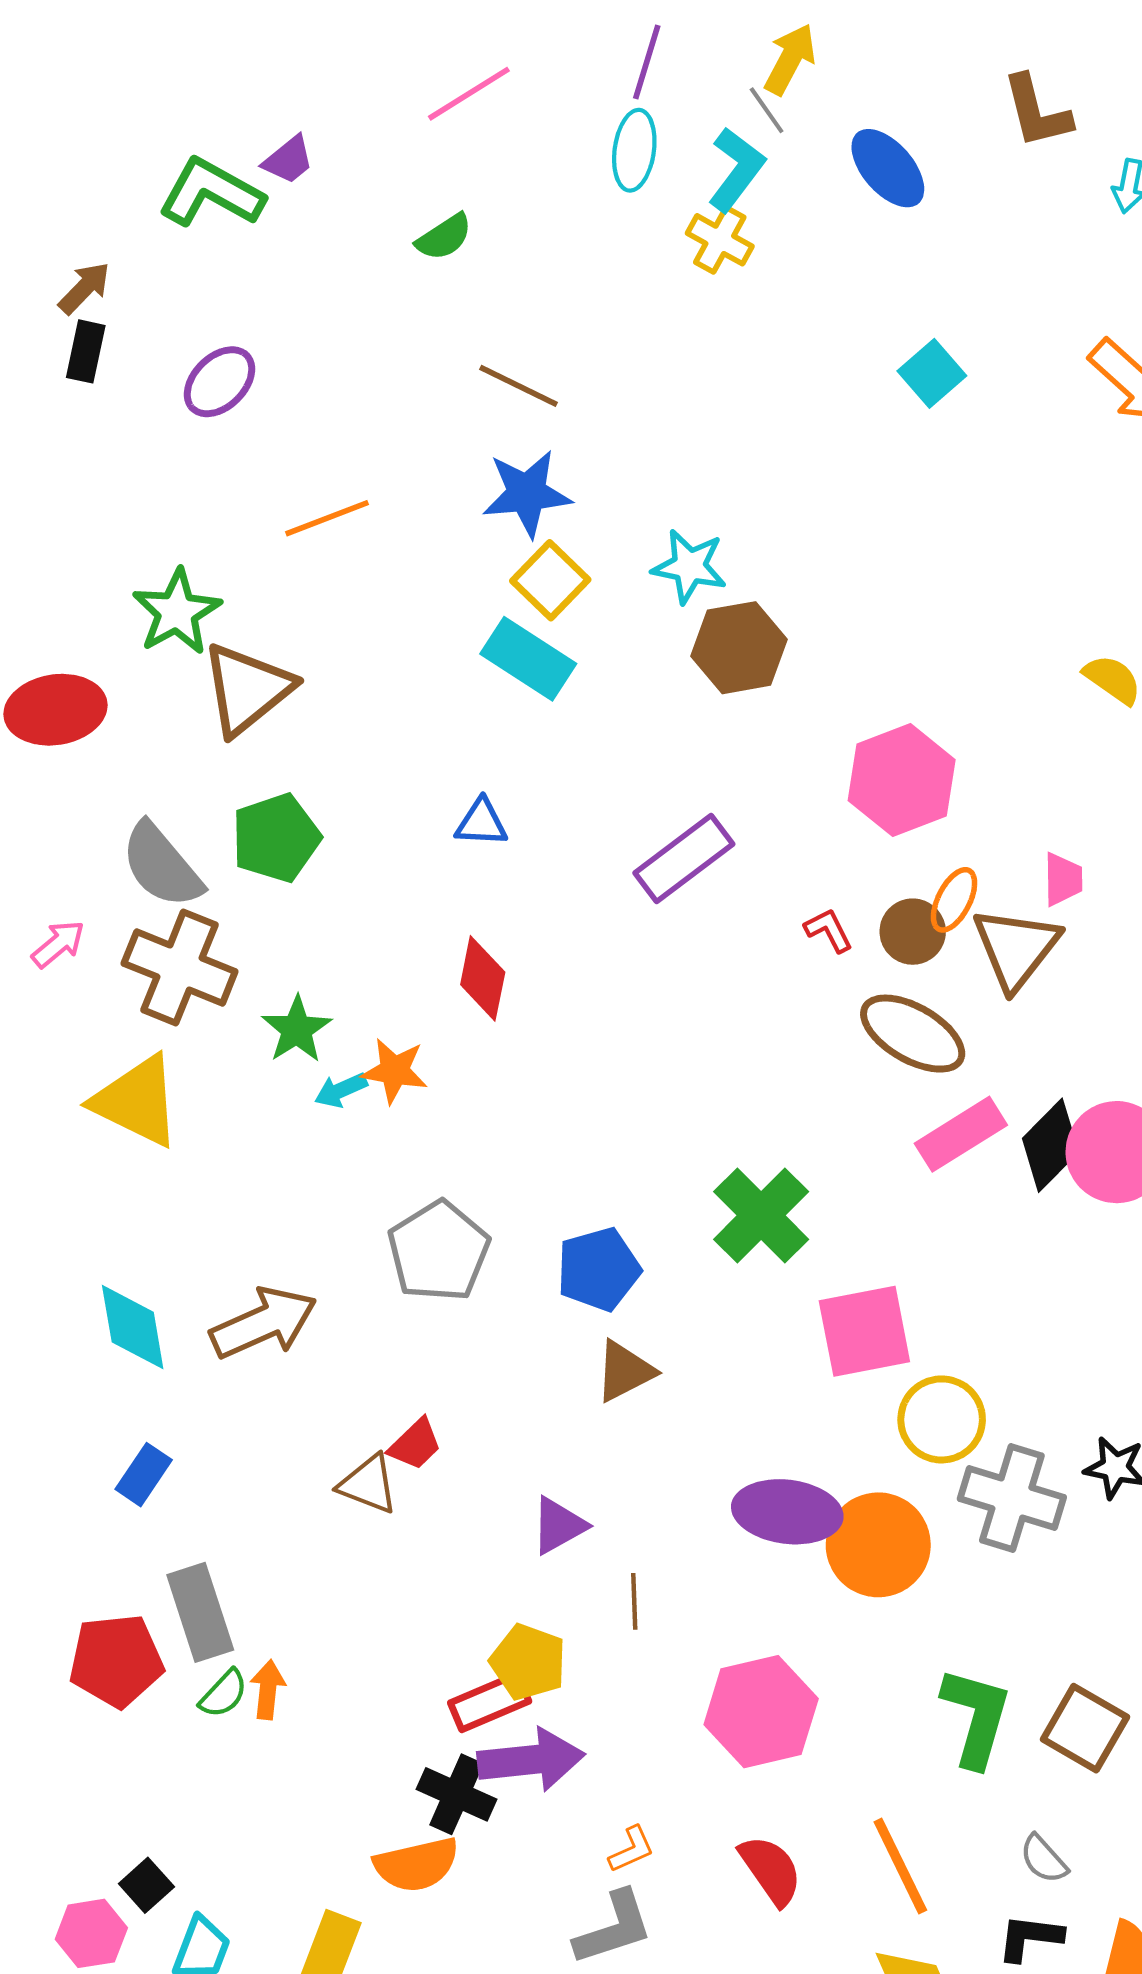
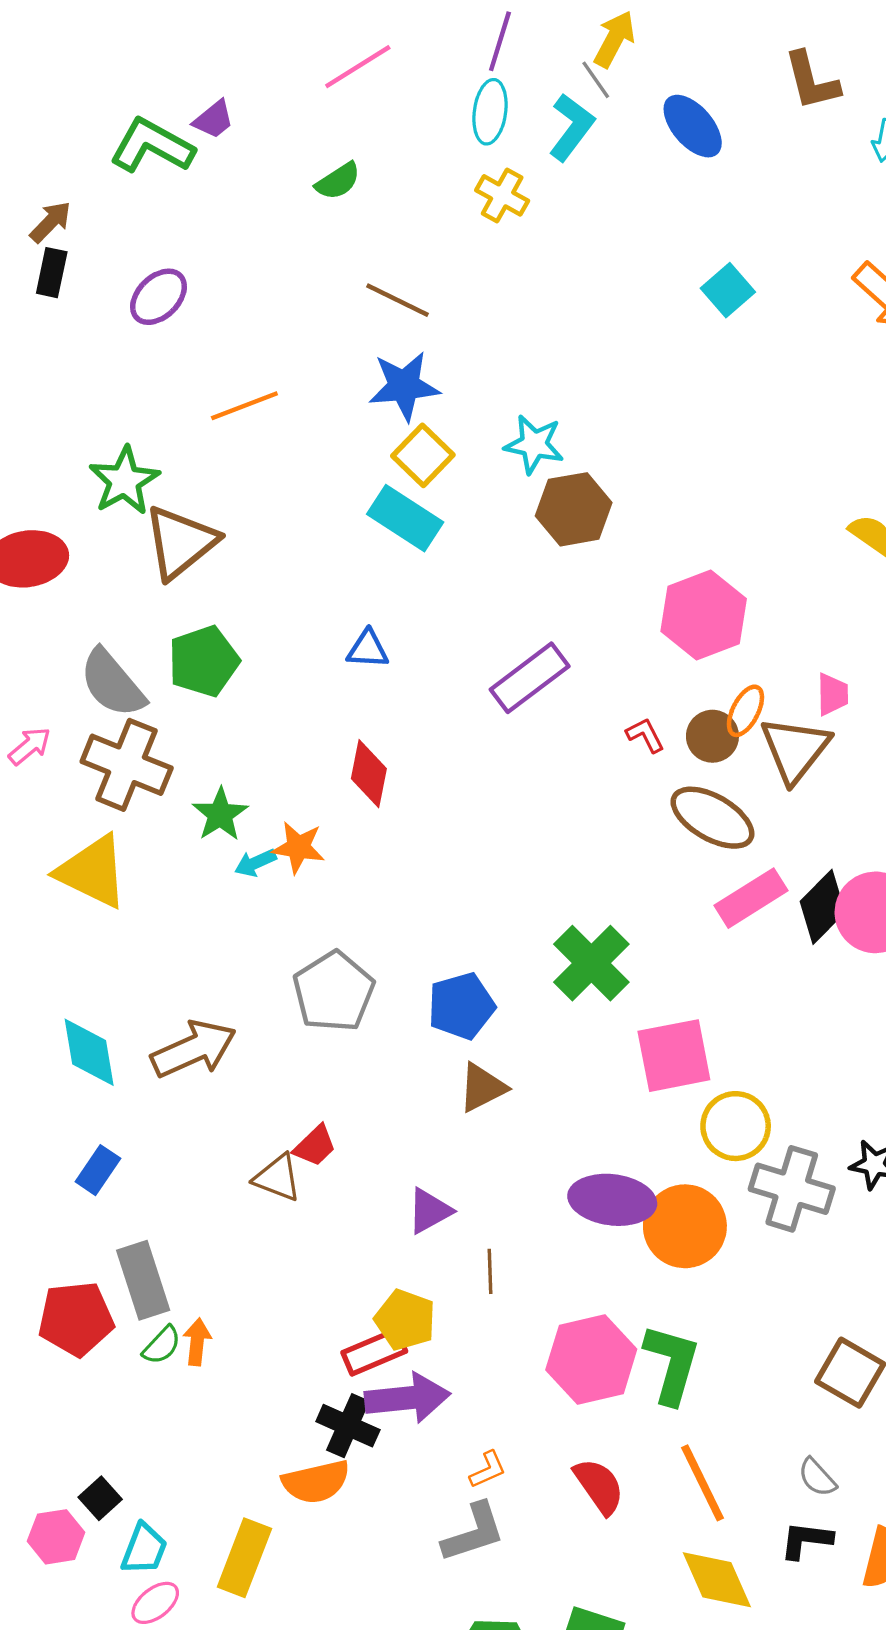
yellow cross: (720, 240) -> (502, 195), moved
green L-shape: (976, 1717) -> (672, 1364), moved

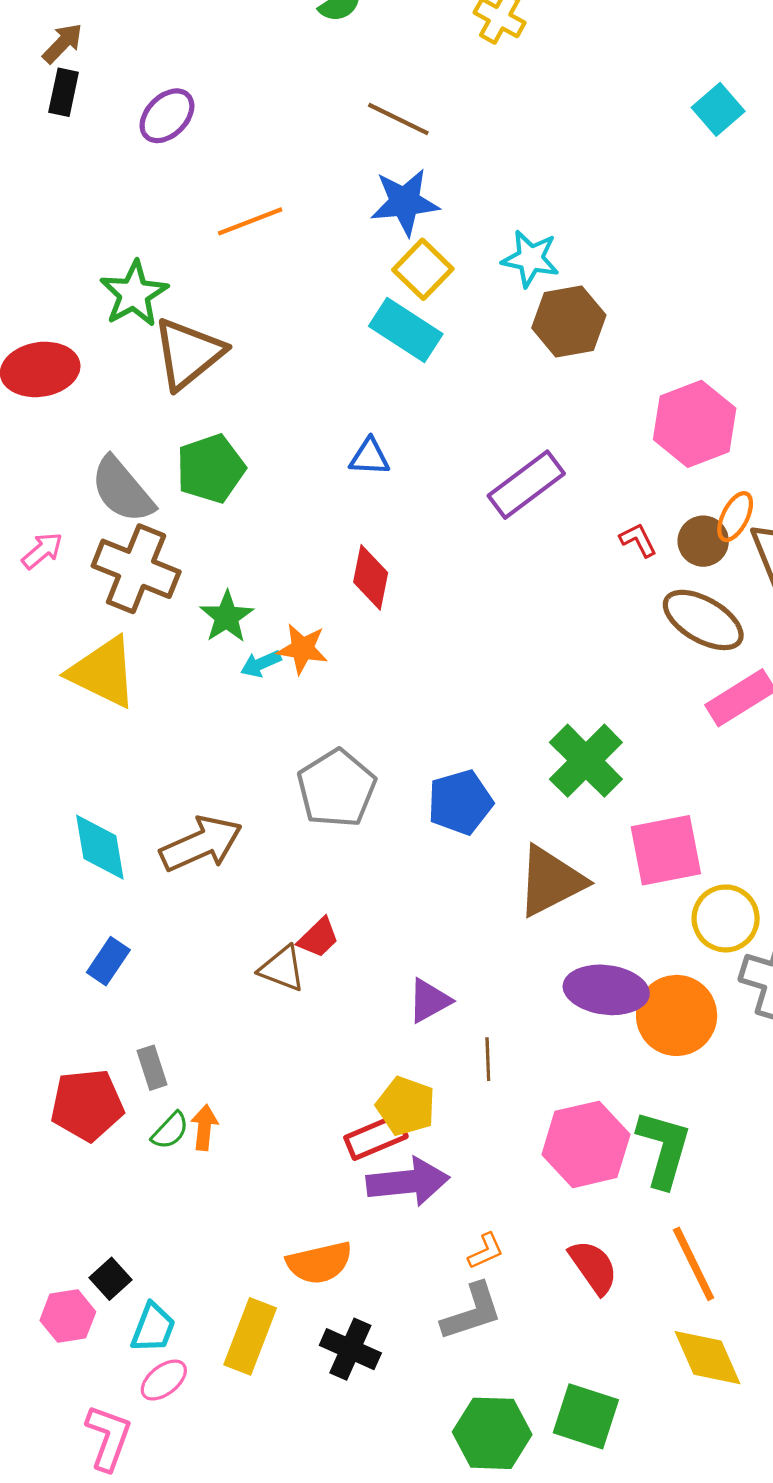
brown triangle: (482, 1087) -> (551, 881), moved, size x1.5
gray rectangle: (143, 1280) -> (152, 1068), size x0.6
black cross: (348, 1426) -> (350, 1349), moved

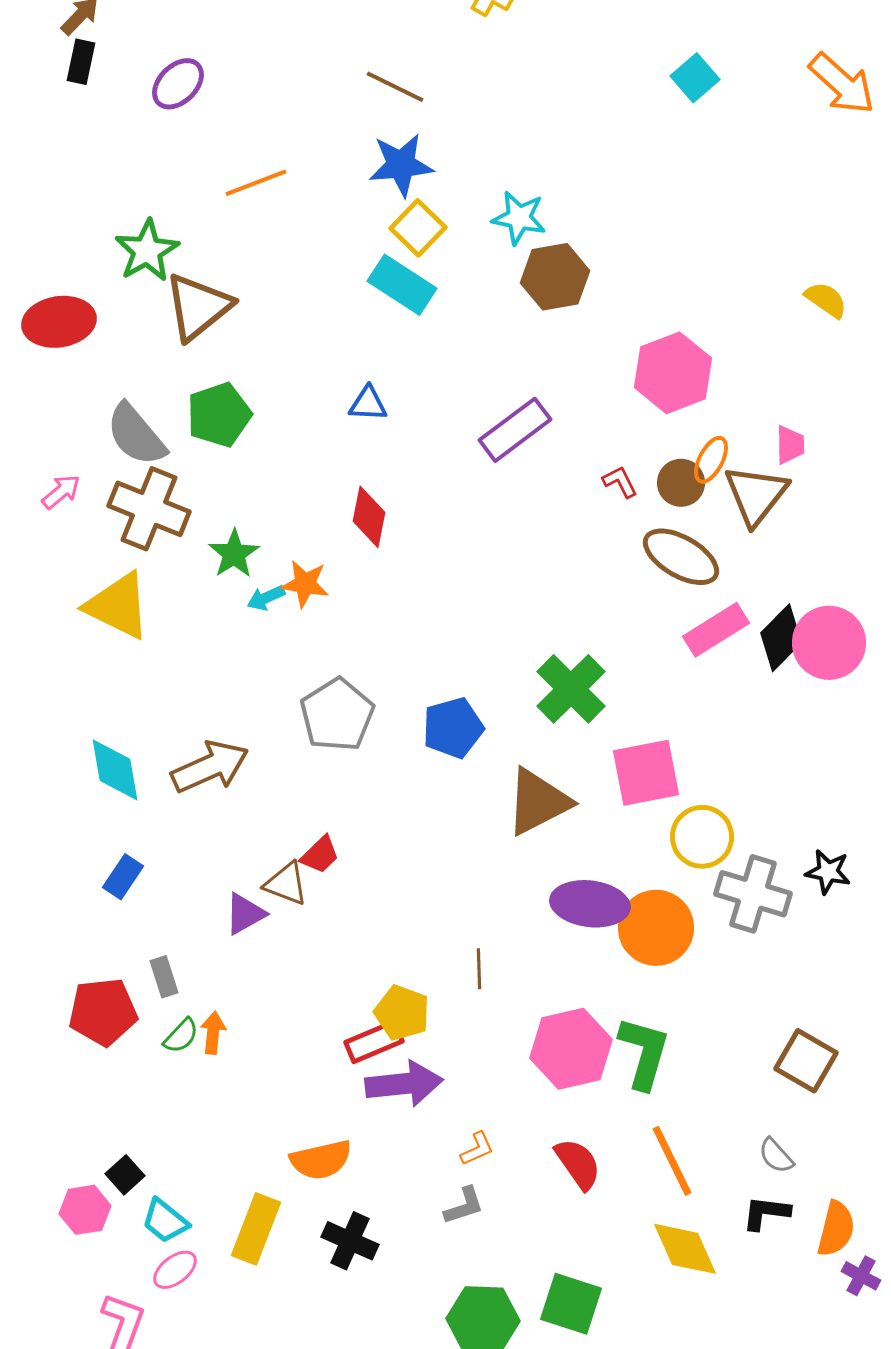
purple triangle: (429, 1001) -> (245, 914), moved
gray L-shape: (472, 1312) -> (464, 1206), size x0.7
cyan trapezoid: (153, 1328) -> (165, 1221), turned 108

